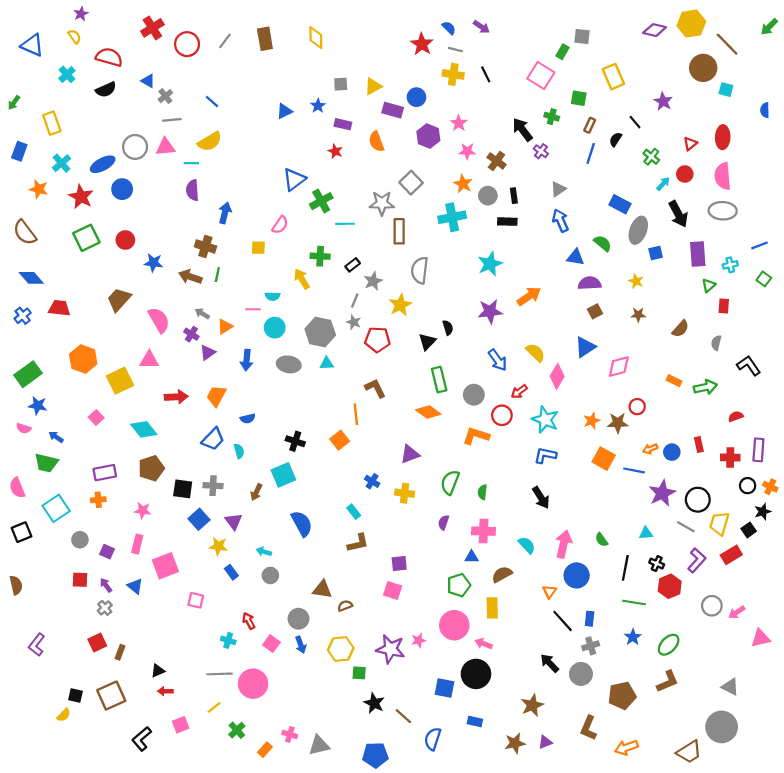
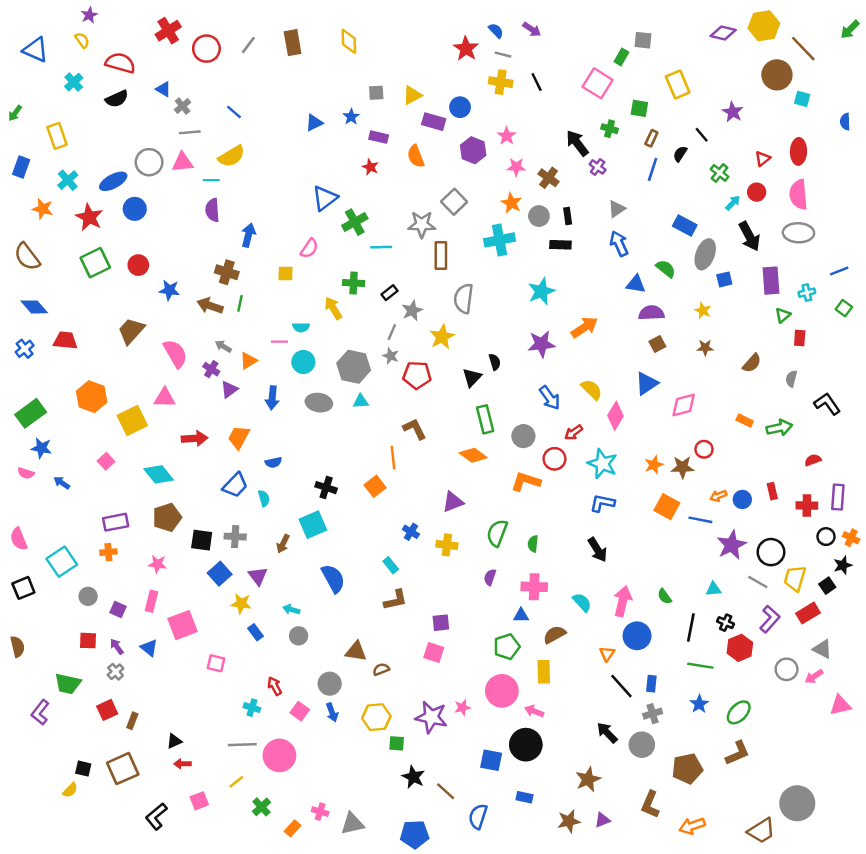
green trapezoid: (46, 463) -> (68, 684), moved
gray triangle: (730, 687) -> (822, 649), moved

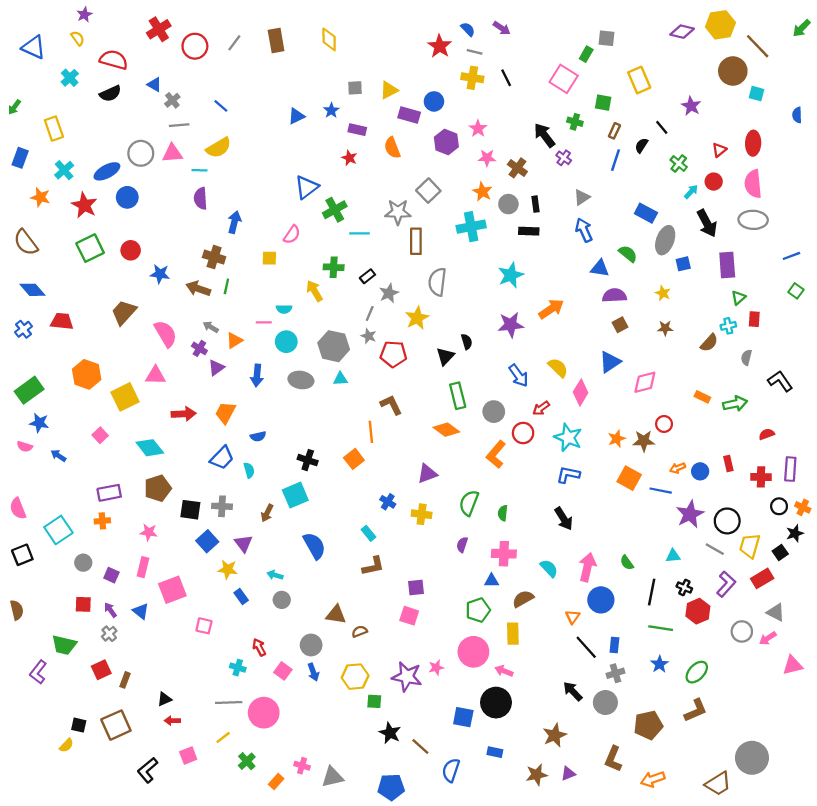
cyan cross: (807, 293) -> (728, 326), moved
orange L-shape: (526, 482) -> (496, 454), turned -68

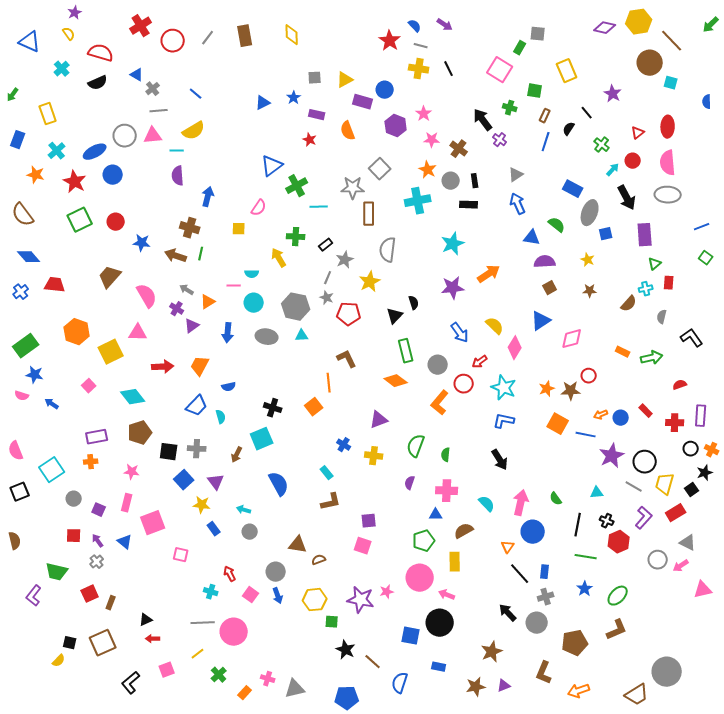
red rectangle: (728, 463) -> (646, 411), turned -32

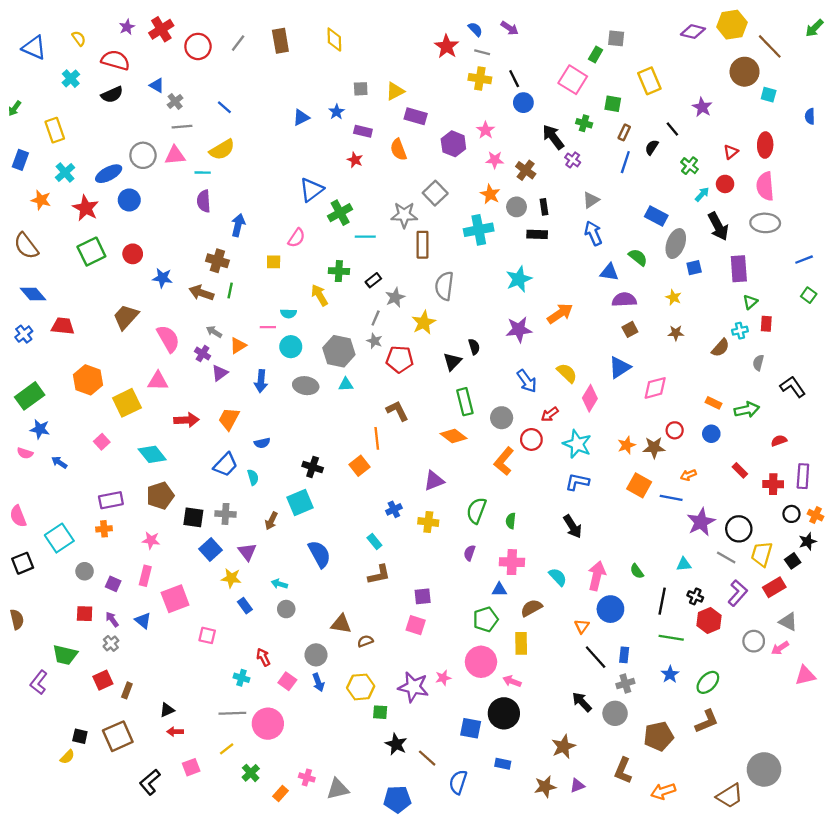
purple star: (75, 13) -> (127, 27), moved
blue circle: (385, 90) -> (523, 103), moved
blue circle: (621, 418) -> (711, 434), moved
blue cross: (344, 445) -> (394, 509), turned 32

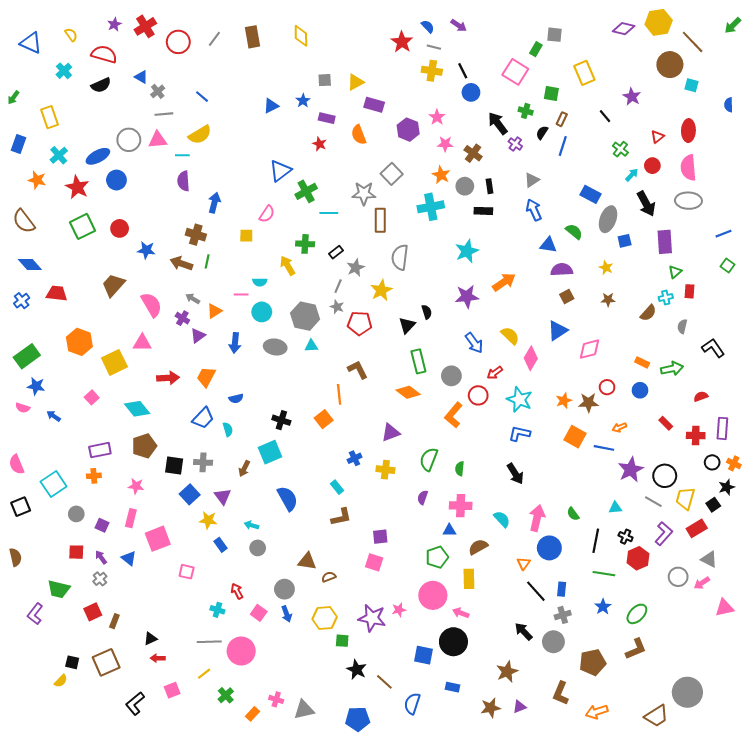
black semicircle: (652, 147) -> (542, 133), moved

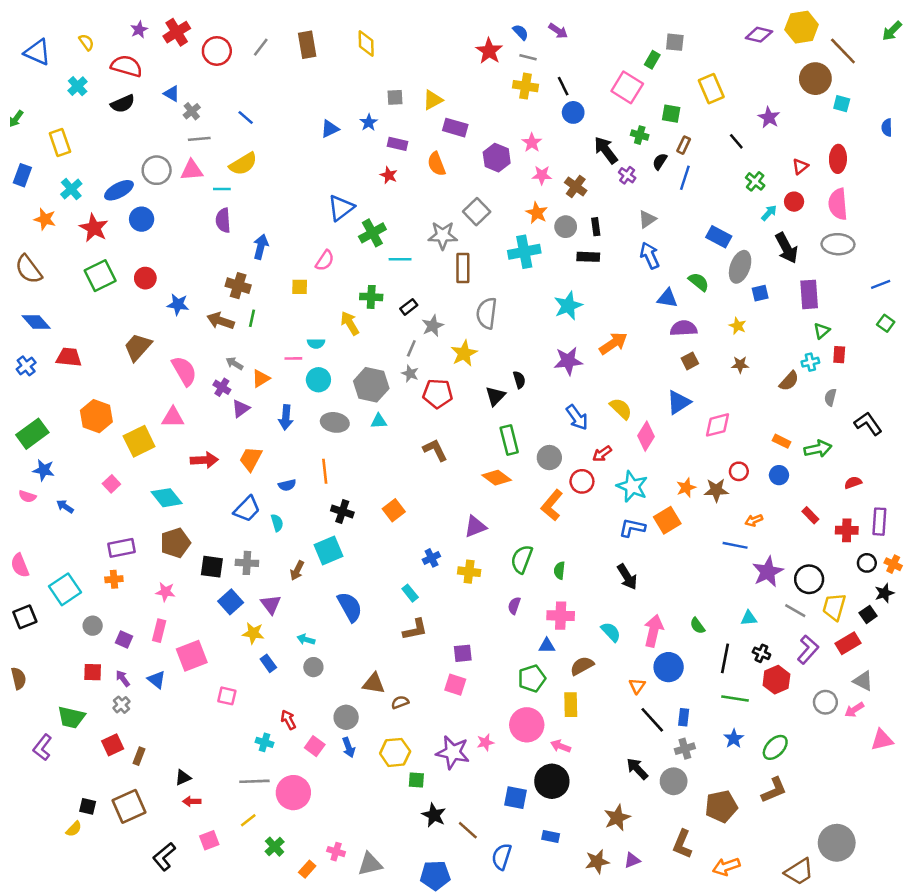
orange line: (339, 394) -> (325, 471), moved
orange square: (575, 437) -> (667, 520), moved, turned 30

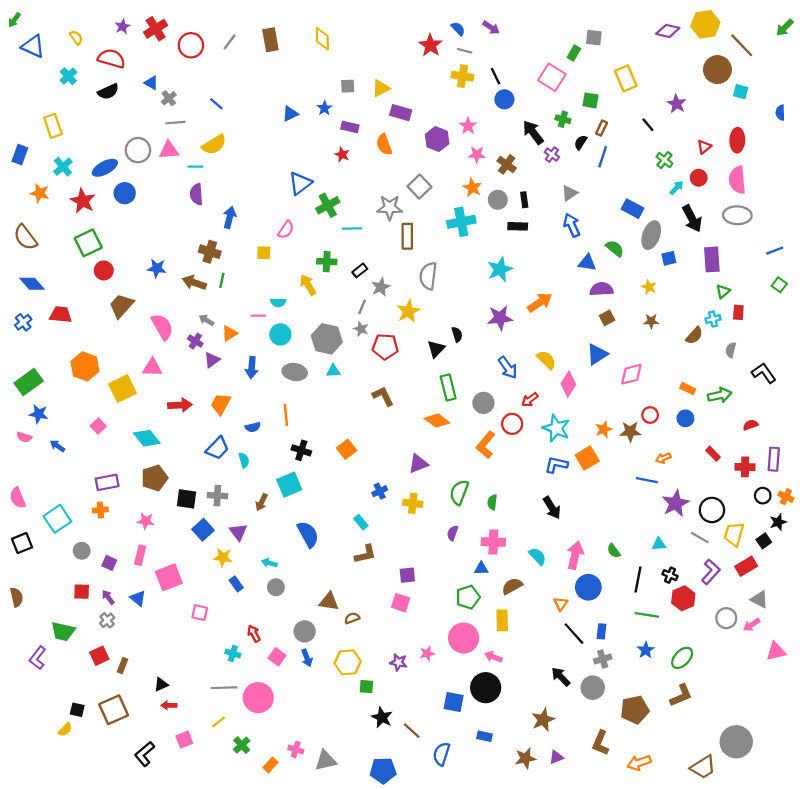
green arrow: (16, 119) -> (14, 20), moved
red circle: (145, 278) -> (104, 270), moved
purple star: (453, 752) -> (398, 662), size x0.6

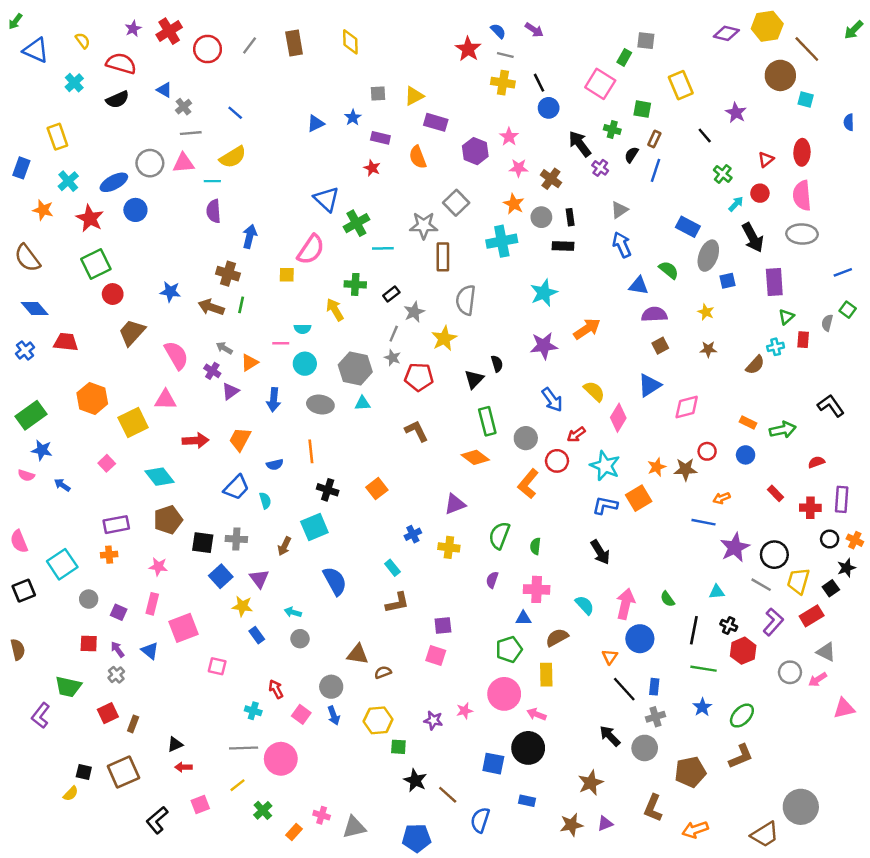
blue triangle: (300, 183) -> (326, 199), turned -40
pink semicircle: (286, 230) -> (311, 250), size x1.5
gray semicircle: (731, 350) -> (827, 323), moved

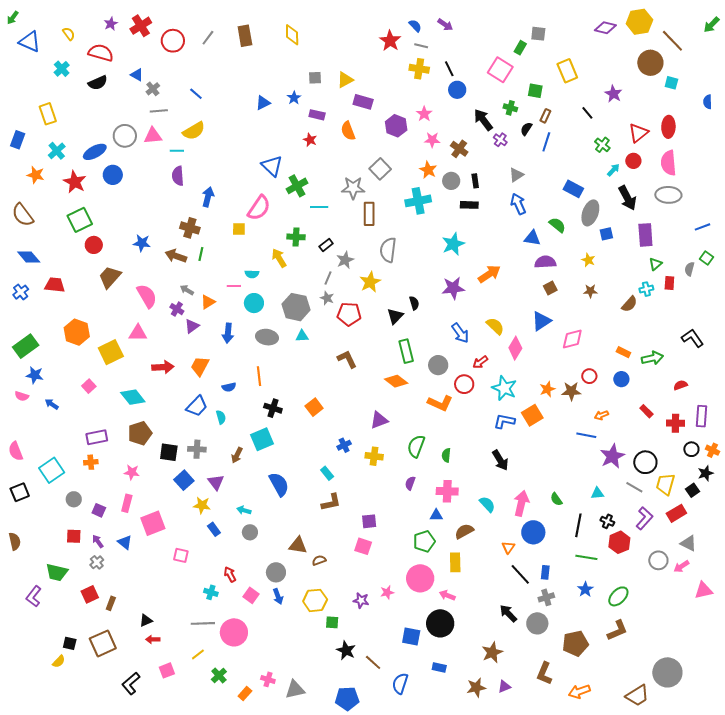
red triangle: (766, 160) -> (638, 133), size x1.5
orange L-shape: (528, 484) -> (440, 403), turned -105

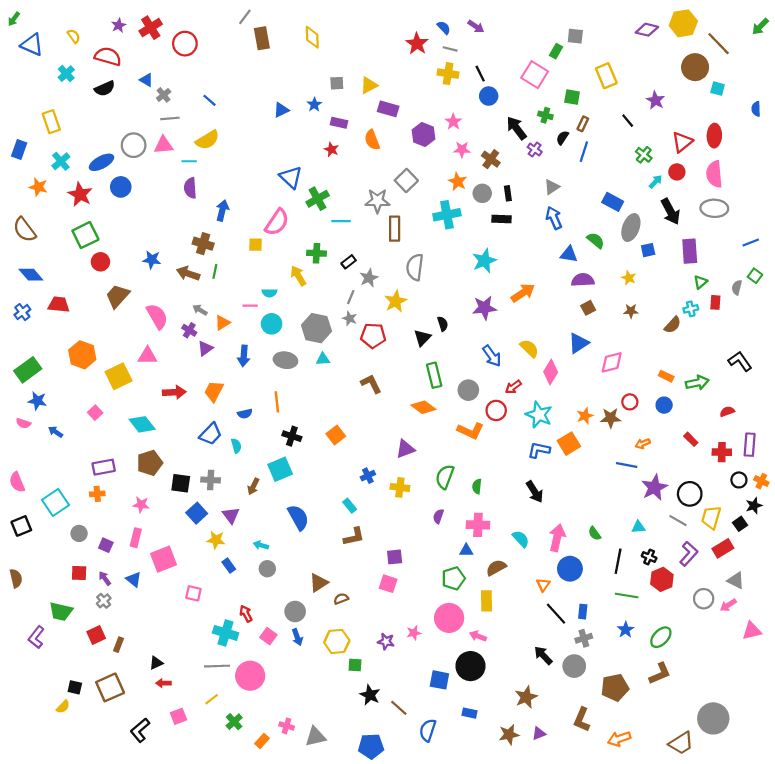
gray line: (208, 38) -> (245, 17), moved
brown triangle: (298, 545) -> (319, 583), turned -42
cyan cross: (211, 592) -> (226, 633), size x1.6

